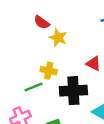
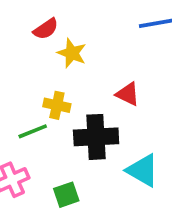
red semicircle: (42, 22) -> (46, 29), turned -70

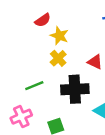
yellow cross: (57, 105) -> (58, 58), moved, turned 35

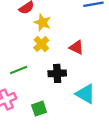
black cross: (75, 89) -> (57, 73), size x0.7

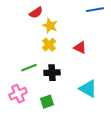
black cross: (57, 73) -> (52, 73), moved

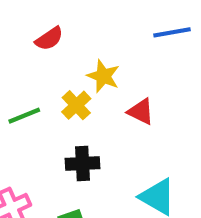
yellow star: (50, 26) -> (103, 76), moved
green line: (29, 68) -> (24, 116), moved

